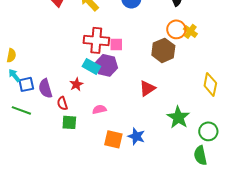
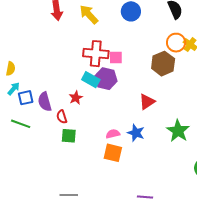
cyan arrow: (14, 75) -> (14, 89), turned 80
pink semicircle: (99, 109) -> (113, 134), moved
blue star: (136, 136) -> (136, 133), moved

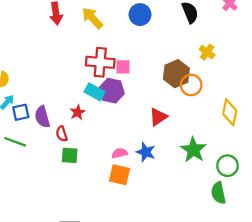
orange circle: (176, 43) -> (191, 85), moved

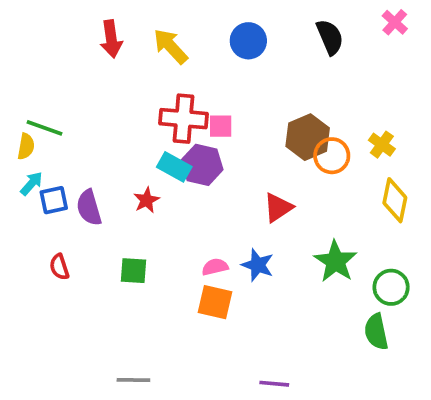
yellow cross: (207, 52) -> (382, 145), moved
red semicircle: (62, 134) -> (59, 267), moved
green line: (15, 142) -> (44, 128), moved

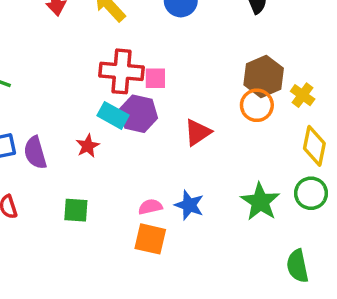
brown hexagon: (308, 137) -> (264, 77), moved
red triangle: (278, 208) -> (198, 132), moved
green circle: (391, 287) -> (311, 193), moved

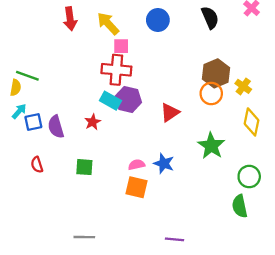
pink square: (155, 78) -> (121, 46), moved
green circle: (311, 193) -> (249, 177), moved
green star: (260, 202) -> (211, 146), moved

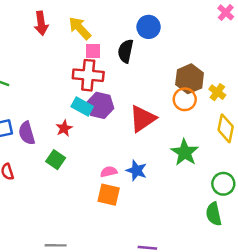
black semicircle: (210, 18) -> (126, 51), moved, turned -145
blue circle: (158, 20) -> (149, 27), moved
red triangle: (170, 112) -> (142, 119), size x1.4
green square: (84, 167) -> (56, 160), moved, turned 30

